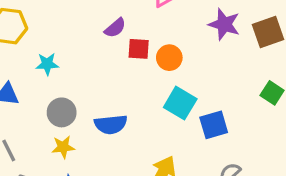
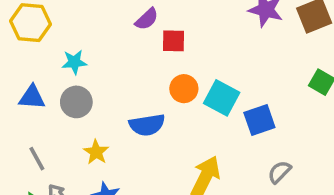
orange circle: (169, 58) -> (184, 89), moved
gray circle: (62, 112) -> (76, 102), moved
yellow star: (63, 147) -> (96, 152), turned -30

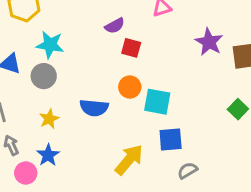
cyan star: (74, 62) -> (50, 45), size x1.4
cyan square: (222, 98) -> (157, 102), turned -32
blue square: (259, 120) -> (171, 140), moved

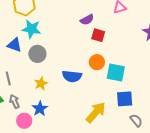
cyan star: (50, 45) -> (31, 29), moved
gray semicircle: (188, 170) -> (136, 120), turned 80

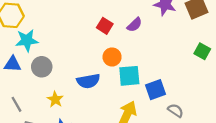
purple semicircle: (87, 20) -> (135, 25), moved
red square: (98, 35) -> (105, 26), turned 32
cyan square: (116, 73) -> (129, 76), moved

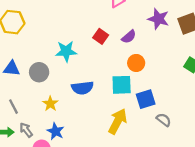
cyan star: (27, 40) -> (66, 51), moved
orange circle: (112, 57) -> (136, 63), moved

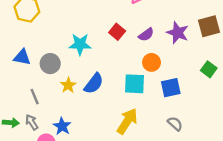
purple star: (158, 19) -> (178, 33), moved
blue semicircle: (82, 88) -> (94, 84), turned -50
blue square: (146, 99) -> (171, 88), moved
yellow star: (50, 104) -> (68, 85), moved
gray line: (13, 107) -> (35, 97), moved

